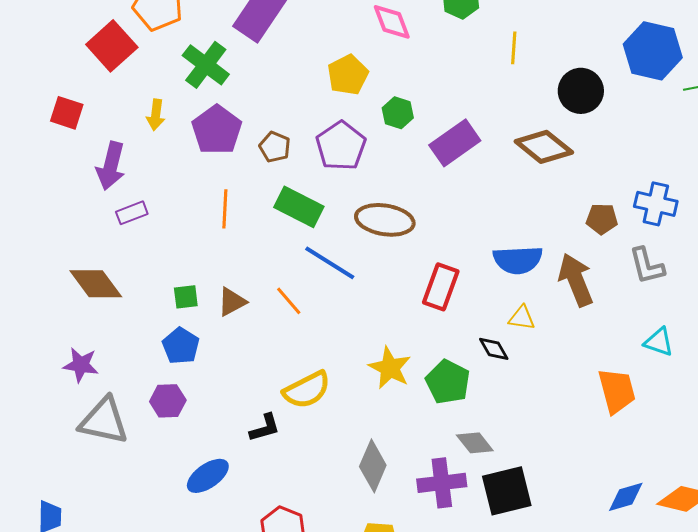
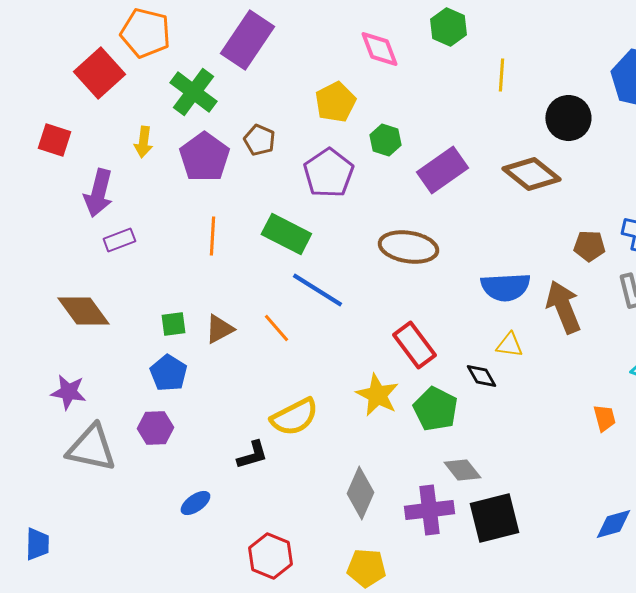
brown pentagon: (275, 147) -> (259, 140), moved
brown ellipse: (385, 220) -> (408, 247), moved
red rectangle: (441, 287) -> (414, 345), moved, turned -57
orange trapezoid: (617, 391) -> (604, 418), size x0.6
blue ellipse: (208, 476) -> (195, 503), size x0.7

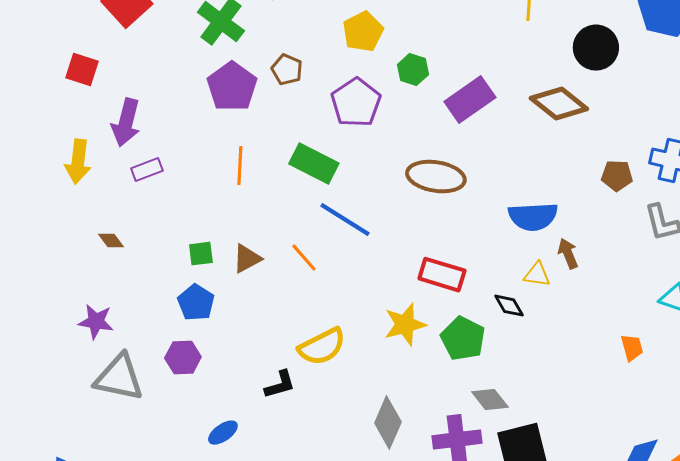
yellow arrow: (143, 142) -> (78, 162), moved, size x1.4
brown arrow: (563, 307) -> (568, 254), moved, size x0.6
brown diamond: (83, 311) -> (111, 241), size x0.5
red rectangle: (414, 345) -> (442, 275), turned -36
yellow star: (377, 395) -> (405, 325), turned 30

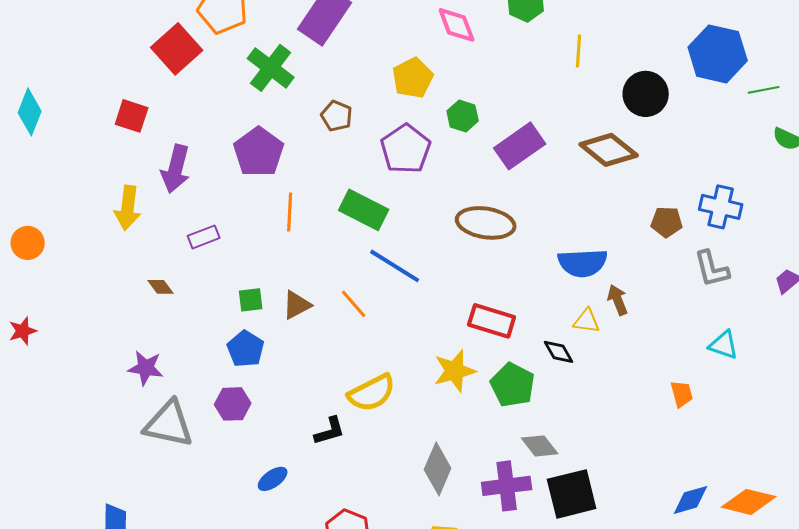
purple pentagon: (232, 87) -> (259, 152), moved
purple rectangle: (147, 170) -> (204, 237), moved

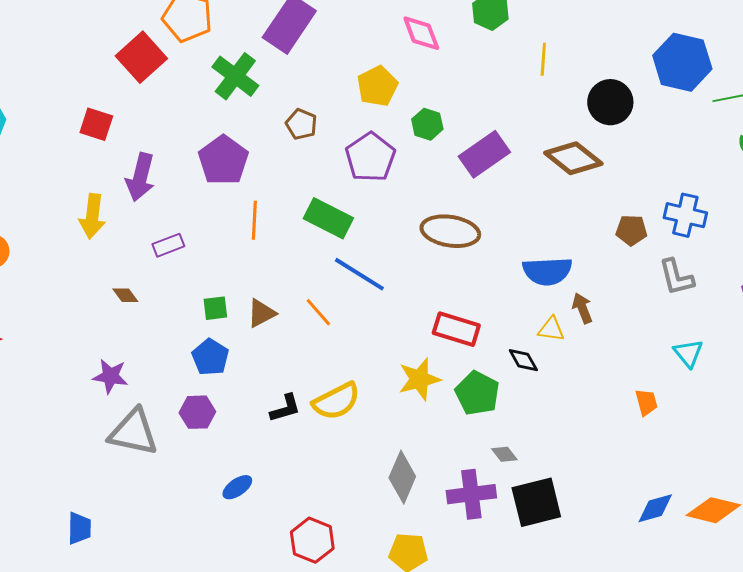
cyan triangle: (724, 345) -> (688, 353), turned 32
black L-shape: (330, 431) -> (285, 408), moved
gray diamond: (540, 446) -> (504, 454), size x0.7

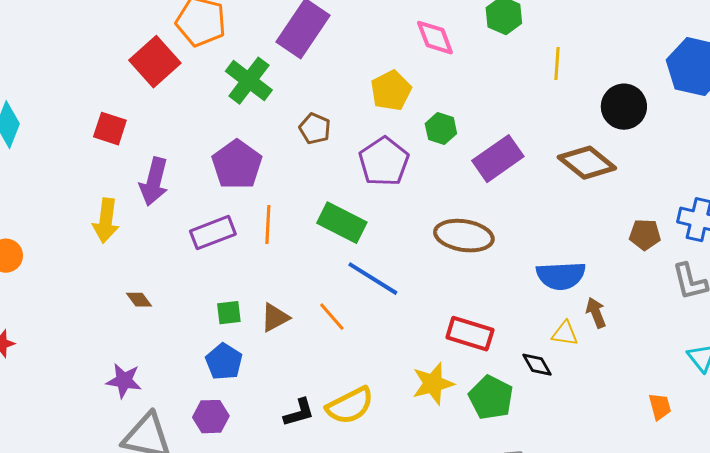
purple rectangle: (168, 245) -> (213, 233), moved, size x1.4

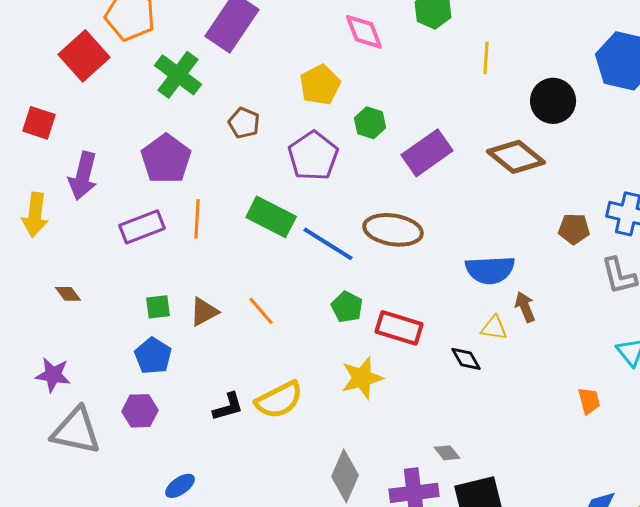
blue line: (373, 279) -> (328, 244), moved
green pentagon: (491, 398) -> (347, 307), moved, size x0.7

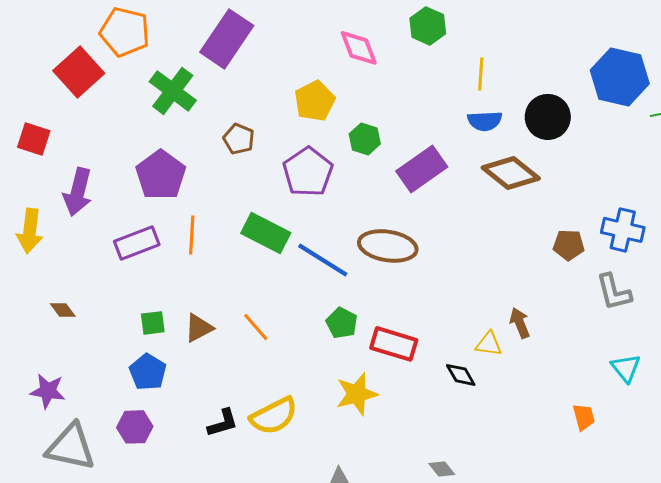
blue semicircle: (490, 270) -> (485, 121), moved, size x0.7

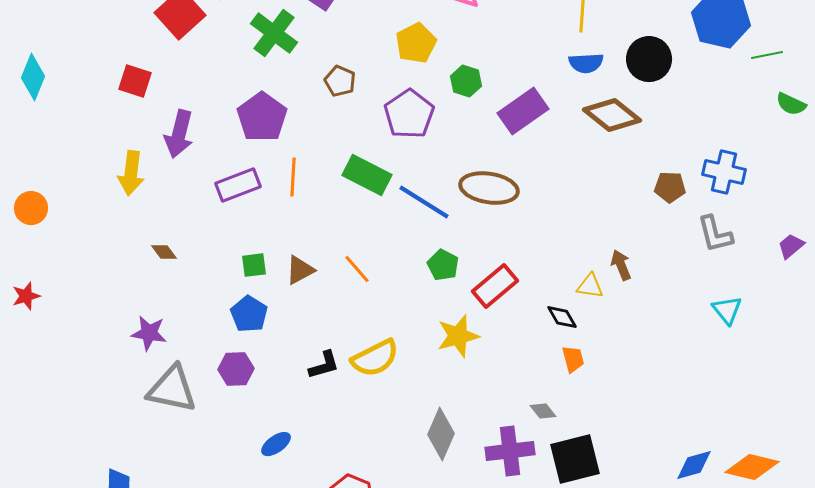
red rectangle: (394, 344) -> (495, 286), turned -57
orange trapezoid: (584, 417) -> (573, 359), moved

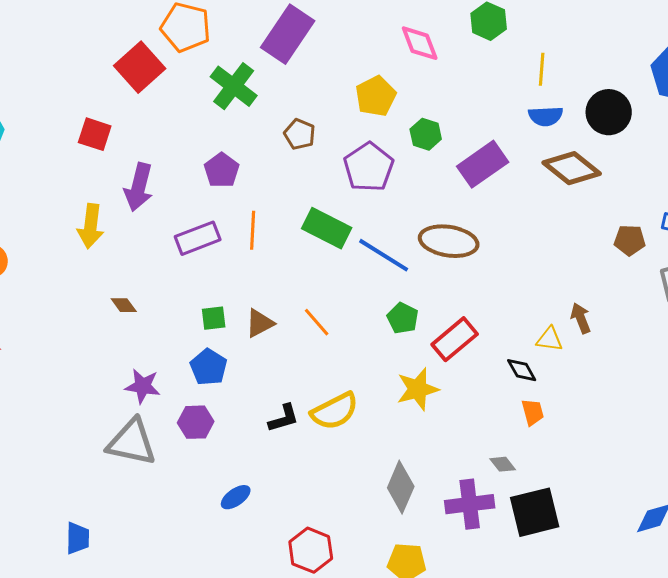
purple pentagon: (262, 117) -> (222, 170), size x0.7
purple star: (149, 333) -> (143, 386), moved

